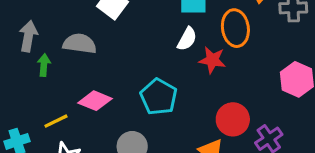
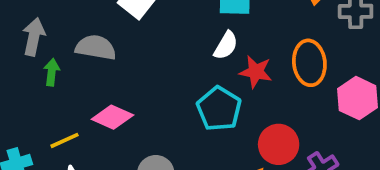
orange ellipse: (235, 28) -> (309, 63), moved
cyan pentagon: (159, 97) -> (219, 109), moved

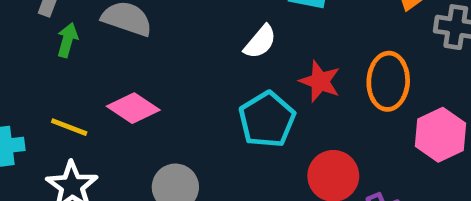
white semicircle: (226, 45) -> (260, 42), moved
yellow line: (64, 140) -> (69, 127), turned 36

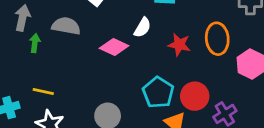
pink diamond: (133, 108) -> (114, 47), moved
cyan pentagon: (267, 120) -> (158, 92), moved

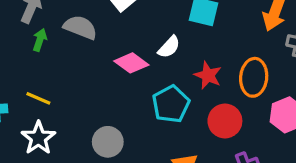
cyan pentagon: (158, 92) -> (171, 104), moved
red circle: (195, 96) -> (225, 121), moved

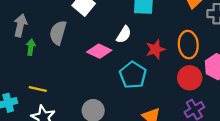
gray semicircle: (80, 27) -> (58, 33), turned -85
red star: (208, 75) -> (155, 49), turned -30
red circle: (225, 121) -> (190, 78), moved

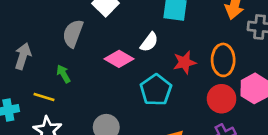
gray arrow: (20, 25) -> (23, 56), moved
green arrow: (31, 47) -> (63, 74), moved, turned -42

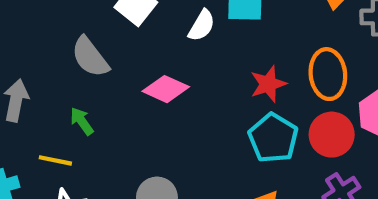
gray semicircle: (73, 33) -> (90, 57), turned -52
white semicircle: (149, 42) -> (202, 26), moved
cyan pentagon: (156, 90) -> (273, 138), moved

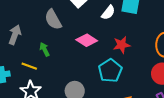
red star: (268, 84) -> (122, 45), moved
cyan pentagon: (273, 138) -> (110, 71), moved

